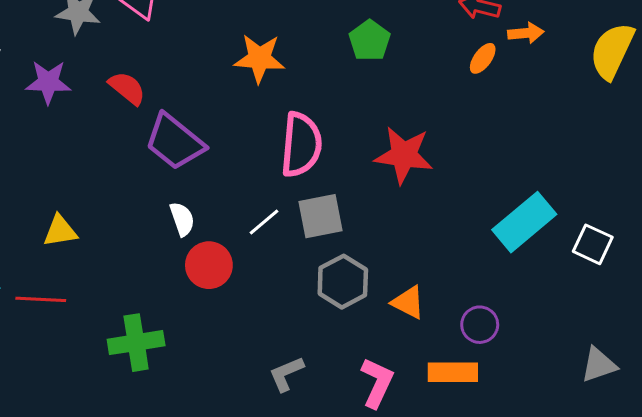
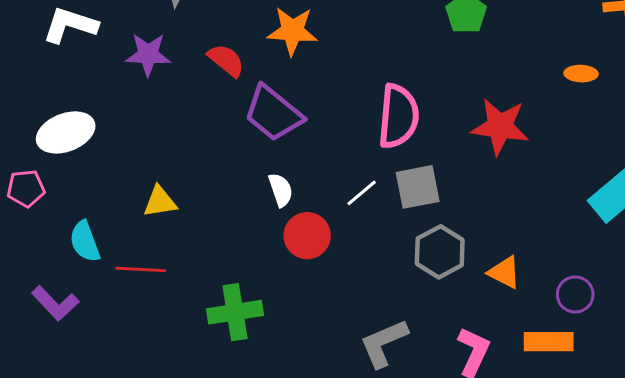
orange star: (260, 58) -> (292, 31), moved
orange ellipse: (483, 58) -> (581, 74), moved, turned 56
gray L-shape: (286, 374) -> (384, 343), size x1.4

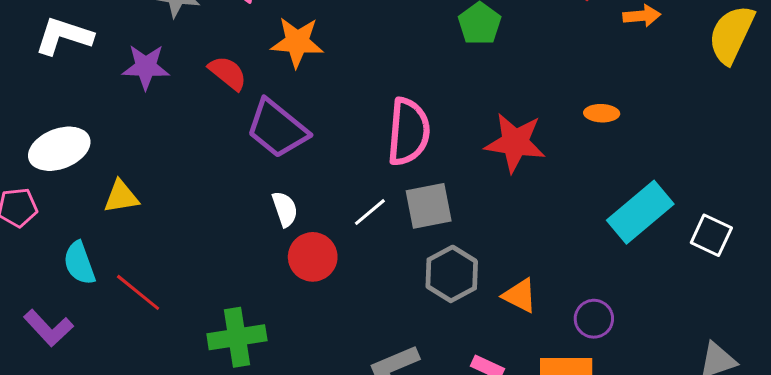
orange ellipse: (581, 74) -> (602, 113), moved
yellow triangle: (160, 202) -> (121, 197), moved
red line: (141, 269) -> (138, 292), turned 36

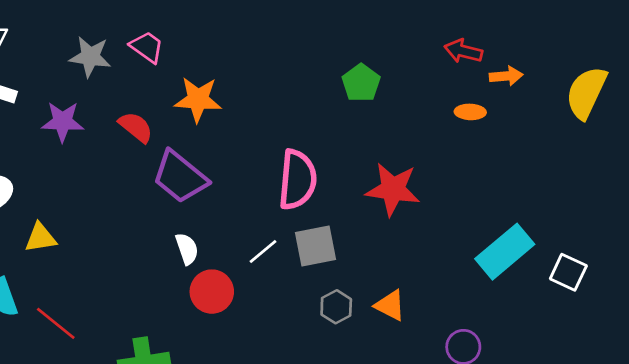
orange ellipse: (602, 113) -> (470, 112), moved
gray hexagon: (452, 274) -> (336, 307), size x0.7
orange triangle: (520, 296) -> (390, 305), moved

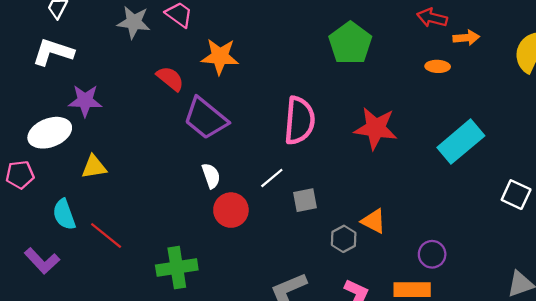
green pentagon: (361, 83) -> (350, 43), size x1.4
purple star: (63, 122) -> (85, 101), moved
gray square: (315, 246) -> (305, 200), moved, size x0.7
cyan rectangle: (505, 252) -> (461, 142), moved
gray hexagon: (336, 307) -> (344, 239), moved

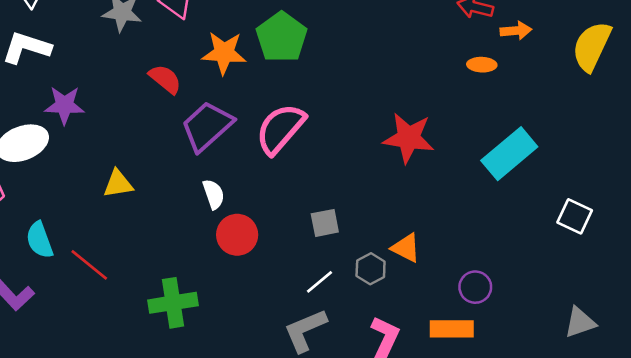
green pentagon: (350, 43) -> (282, 37), moved
purple trapezoid: (206, 118) -> (207, 126), turned 99
pink semicircle: (299, 121) -> (280, 129), moved, turned -144
yellow triangle: (94, 167) -> (118, 184), moved
white line: (272, 178) -> (320, 282), moved

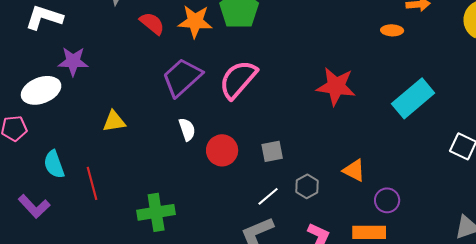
red semicircle: (165, 79) -> (152, 23), moved
red circle: (237, 235) -> (222, 150), moved
orange triangle: (406, 248) -> (354, 170), moved
red line: (89, 265) -> (92, 183), turned 36

